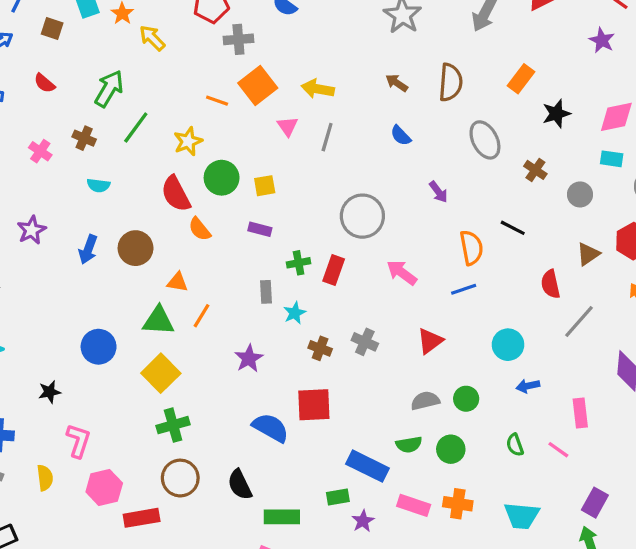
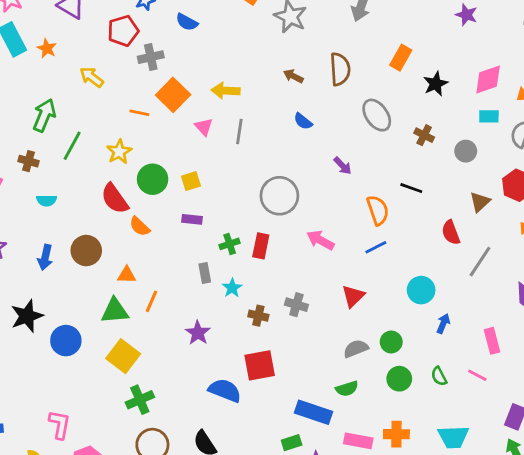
yellow arrow: (152, 38) -> (92, 77), moved
blue arrow: (528, 386) -> (443, 324), turned 132
black star: (50, 392) -> (27, 316), moved, size x1.6
green circle: (451, 449) -> (399, 379), moved

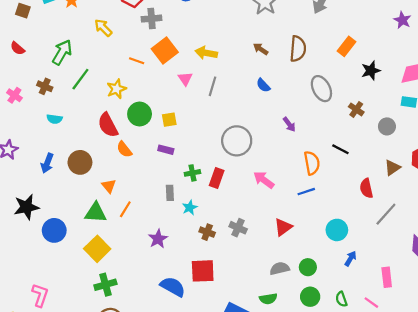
orange triangle: (127, 275) -> (109, 186), turned 40

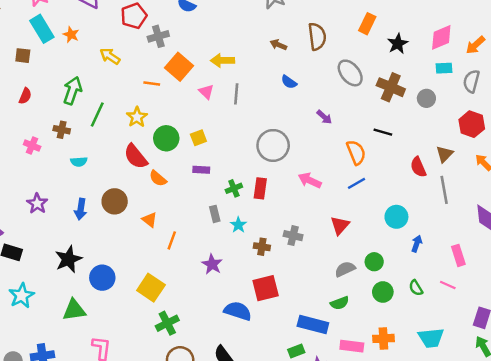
red semicircle: (18, 48) -> (25, 96), turned -96
brown cross: (356, 109) -> (391, 87), size x1.6
brown triangle: (392, 168) -> (445, 154), moved
green triangle: (96, 213) -> (74, 310), moved
gray line: (386, 214) -> (444, 190), turned -40

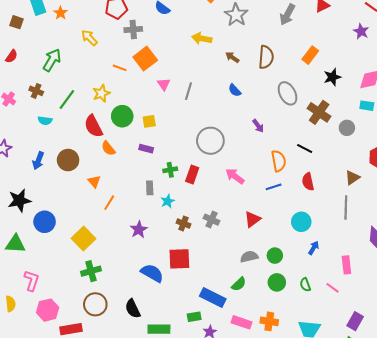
yellow arrow: (223, 60) -> (202, 38), moved
green line: (97, 115) -> (67, 100), moved
red semicircle: (418, 167) -> (308, 182), moved
green semicircle: (340, 303) -> (239, 284), turned -35

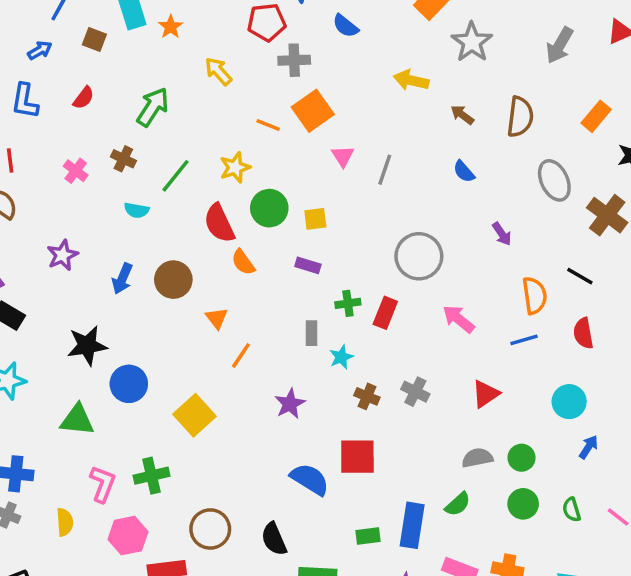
green cross: (91, 271) -> (151, 476), moved
blue rectangle: (213, 297) -> (412, 525), turned 70
green rectangle: (194, 317) -> (368, 536), moved

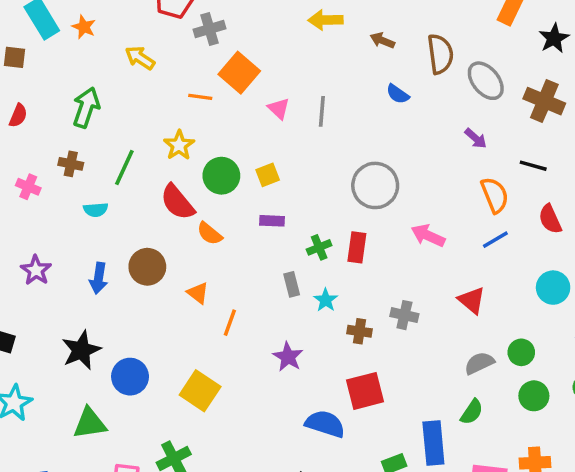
brown semicircle: (520, 117) -> (440, 54), moved
purple arrow: (502, 234) -> (476, 138), moved
red triangle: (486, 394) -> (472, 300), turned -32

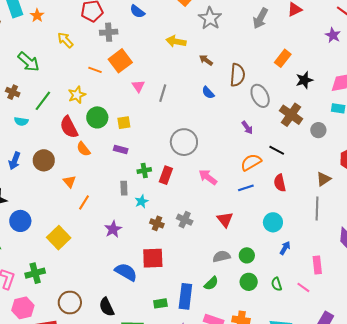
green arrow: (86, 107) -> (28, 62), turned 100
orange semicircle: (495, 195) -> (251, 162), turned -110

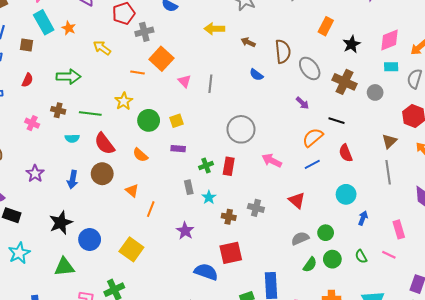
green arrow: (28, 62) -> (69, 77), turned -30
green line: (43, 101) -> (90, 114), turned 70
red semicircle: (69, 127) -> (105, 144), moved
green semicircle: (211, 283) -> (310, 265), moved

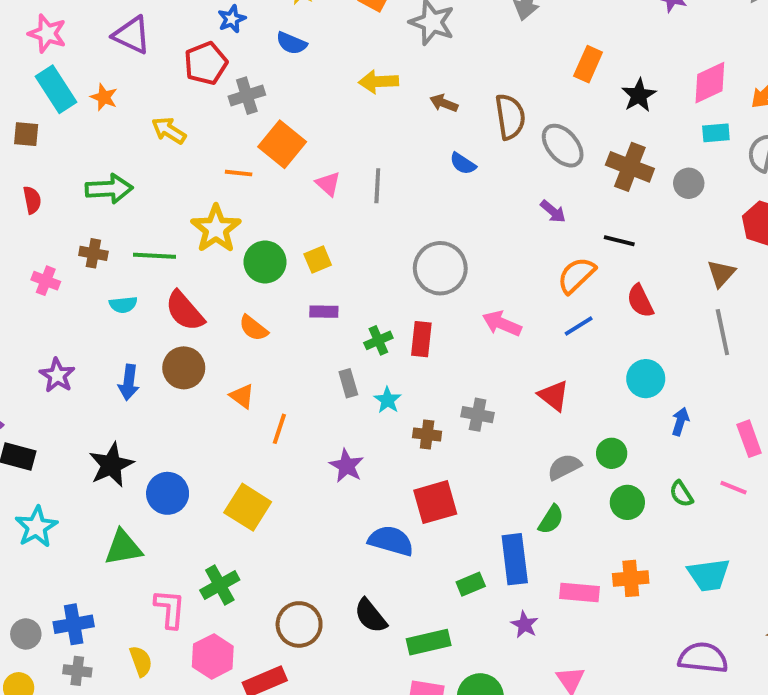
red semicircle: (27, 80) -> (32, 200), turned -32
yellow star: (124, 101) -> (216, 229), size x1.4
green semicircle: (310, 265) -> (551, 519), moved

